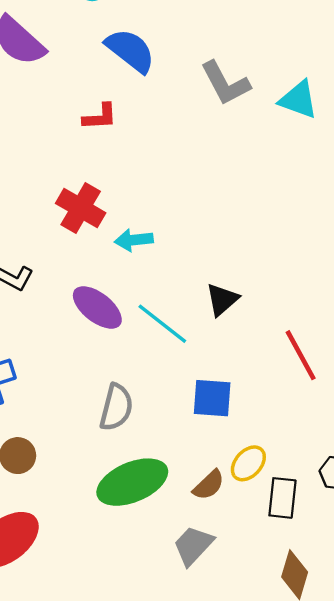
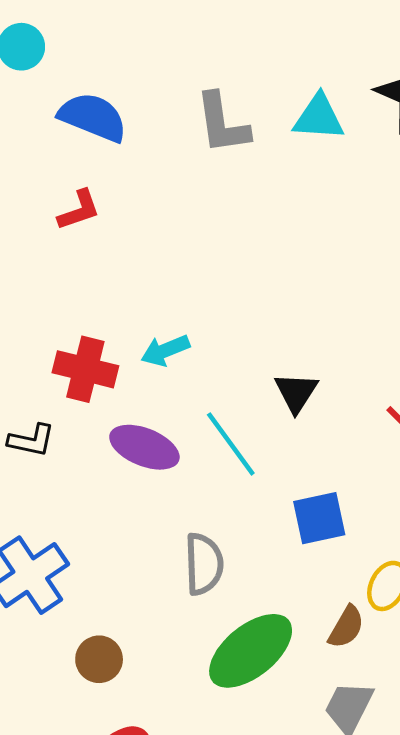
gray L-shape: (225, 83) -> (222, 123), turned 36
red cross: (81, 208) -> (85, 369), moved
cyan line: (162, 324) -> (231, 444), turned 32

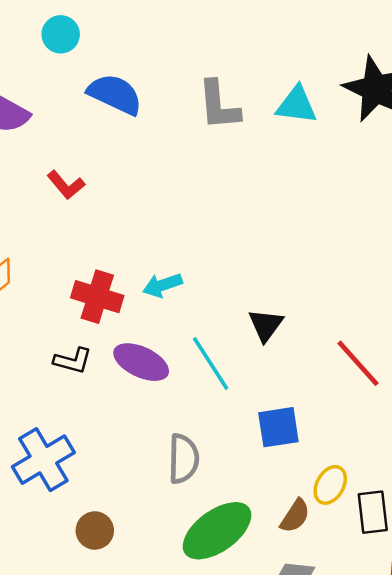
red L-shape: (79, 210) -> (66, 185), moved, turned 66
black L-shape: (31, 440) -> (73, 361), moved

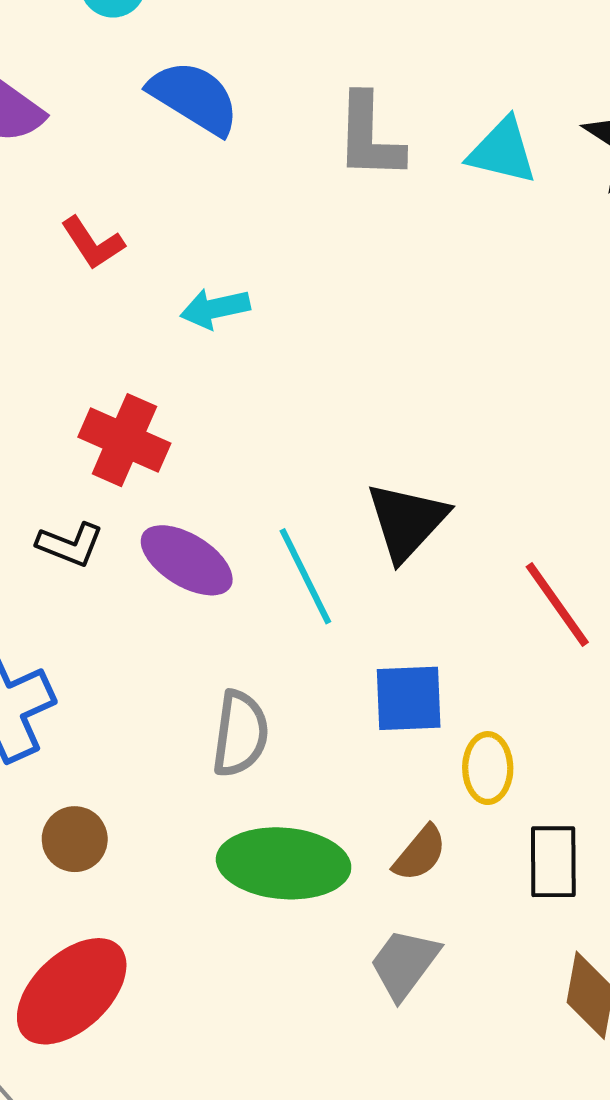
cyan arrow: (162, 285) -> (215, 308), moved
black triangle: (266, 325) -> (407, 521), size x1.4
yellow ellipse: (330, 485) -> (488, 768), moved, turned -36
green ellipse: (217, 531) -> (284, 863), turned 34

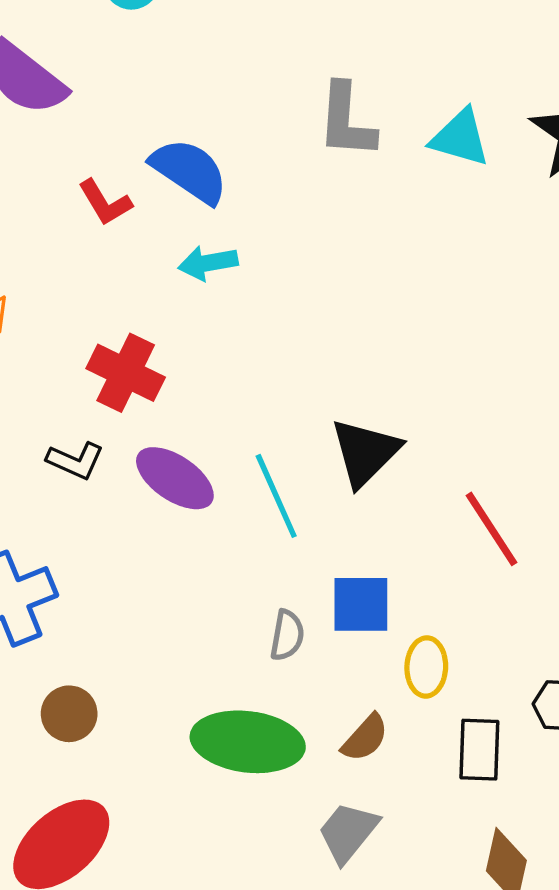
blue semicircle: (194, 97) -> (189, 171), moved
gray semicircle: (240, 734) -> (287, 635), moved, size x0.7

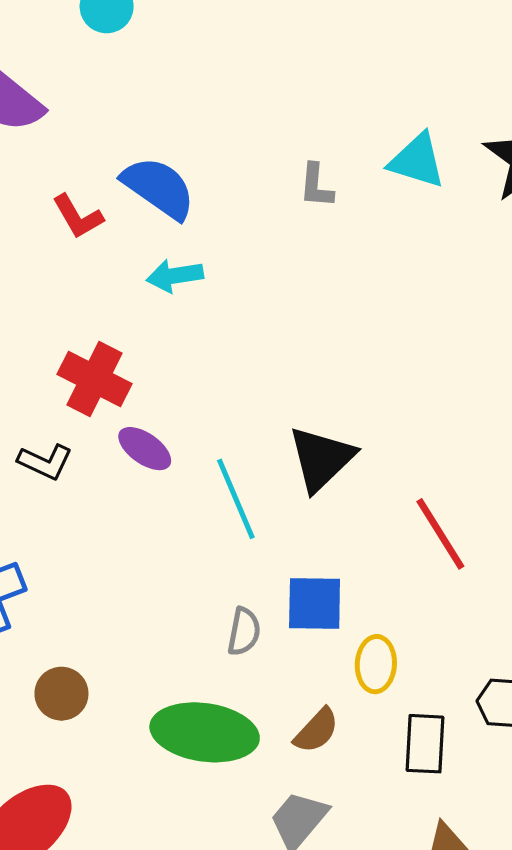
gray L-shape: (346, 121) -> (316, 186), moved, size x0.6
purple ellipse: (175, 478) -> (145, 449), moved, size x0.7
brown circle: (69, 714) -> (61, 694), moved

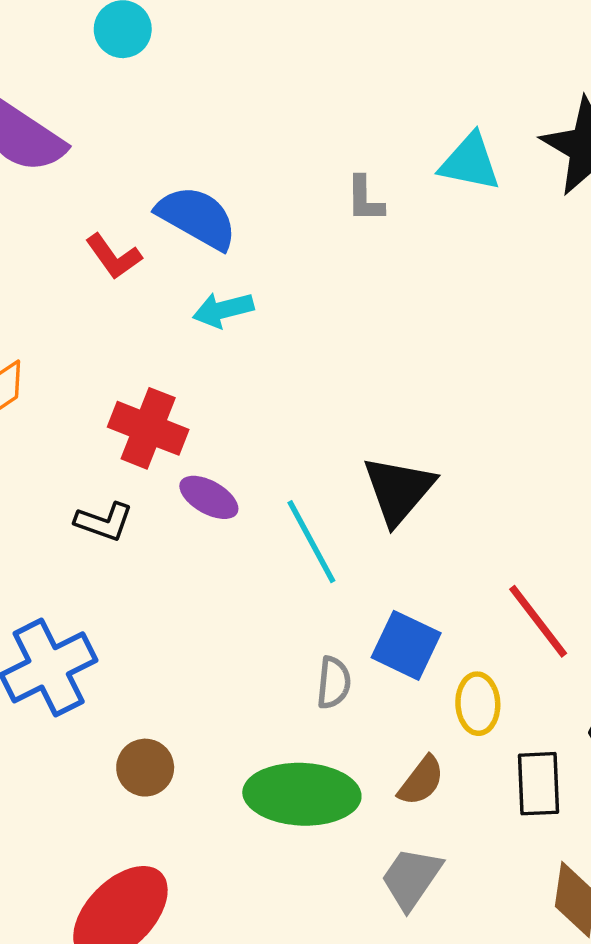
red line: (440, 534) -> (538, 621), moved
blue square: (315, 603) -> (406, 645), turned 30

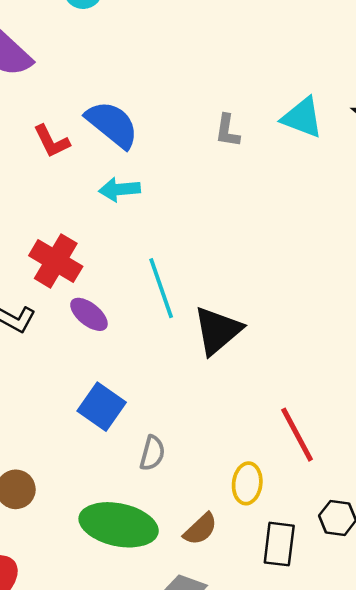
cyan line: (311, 542) -> (161, 288), moved
blue square: (406, 645) -> (102, 407), moved

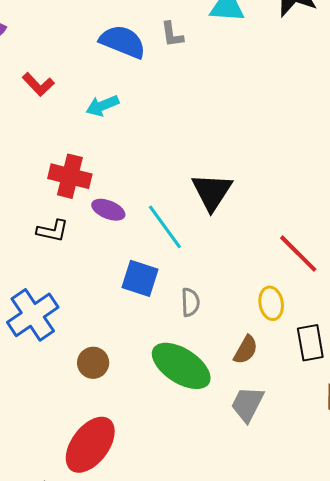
blue semicircle: (112, 124) -> (123, 42), moved
cyan line: (161, 288) -> (165, 227), moved
green ellipse: (119, 525) -> (181, 366), turned 38

